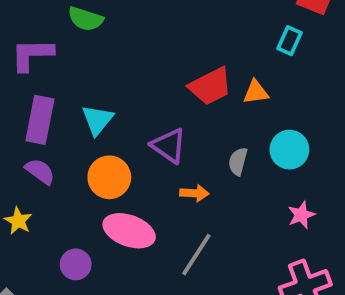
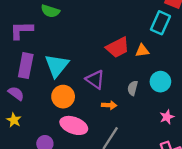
cyan rectangle: (289, 41) -> (160, 23), size x1.5
cyan triangle: (97, 120) -> (57, 66), size x1.4
purple semicircle: (40, 171) -> (16, 93), moved

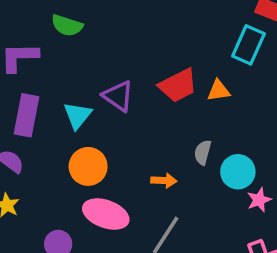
cyan triangle: (57, 66) -> (78, 115), size x0.7
purple triangle: (95, 79) -> (118, 96), moved
cyan circle: (160, 82) -> (238, 172), moved

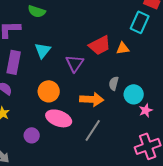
purple triangle: (118, 96) -> (75, 63), moved, turned 30
cyan triangle: (78, 115) -> (43, 50), moved
orange arrow: (164, 181) -> (92, 99), size x1.6

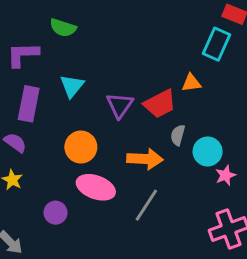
red trapezoid: (100, 45) -> (160, 104), moved

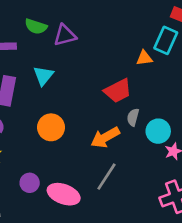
orange triangle: (191, 83) -> (144, 58), moved
purple triangle: (120, 105) -> (65, 35), moved, turned 40
orange arrow: (145, 159) -> (105, 137), turned 148
pink ellipse: (96, 187) -> (64, 194), moved

